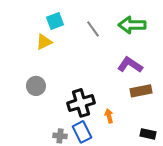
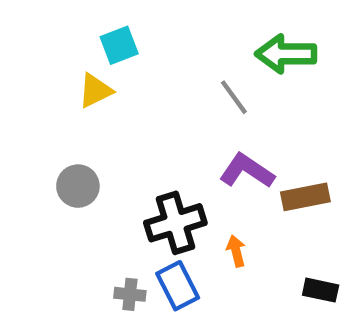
gray line: (93, 29) -> (234, 97), moved
purple L-shape: (130, 65) -> (247, 171), moved

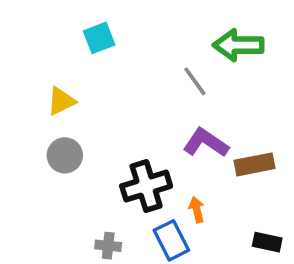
yellow triangle: (95, 91) -> (61, 101), moved
blue rectangle: (178, 286) -> (171, 240), moved

